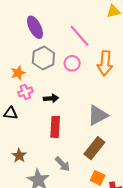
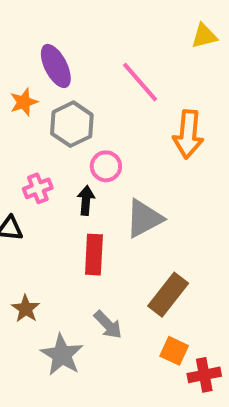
pink circle: (72, 63) -> (106, 166), moved
orange star: (18, 73) -> (24, 102), moved
black arrow: (51, 98) -> (86, 200), turned -80
gray triangle: (98, 115) -> (144, 218), moved

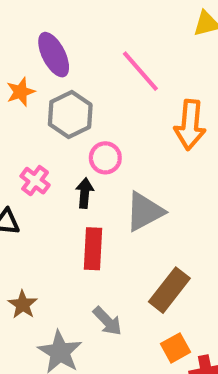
pink cross: (38, 188) -> (35, 181), turned -32
orange square: (174, 351) -> (176, 348), turned 36

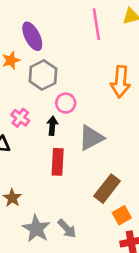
pink line: (140, 71) -> (96, 24), moved, turned 32
gray arrow: (107, 321) -> (67, 229), moved
orange square: (176, 348) -> (122, 215), moved

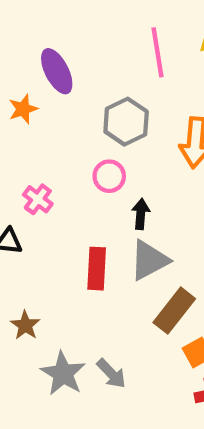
gray hexagon: (43, 75) -> (126, 122), moved
black arrow: (52, 126) -> (141, 214), moved
gray triangle: (91, 138) -> (149, 260), moved

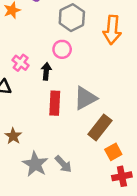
black arrow: (141, 214) -> (46, 71), moved

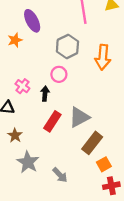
red rectangle: (55, 103) -> (52, 121), turned 30
brown star: (13, 136) -> (15, 135), moved
gray star: (35, 164) -> (28, 162), moved

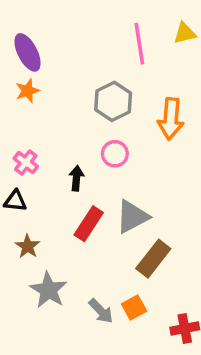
purple ellipse: (32, 21) -> (27, 52), moved
pink circle: (59, 74) -> (115, 154), moved
pink cross: (22, 86) -> (26, 162), moved
orange square: (104, 164) -> (134, 308), moved

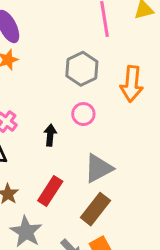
red rectangle: (89, 224) -> (50, 191), moved
brown rectangle: (153, 259) -> (95, 209), moved

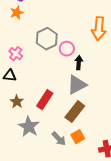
gray hexagon: (82, 69) -> (47, 39), moved
black arrow: (50, 135) -> (79, 63), moved

